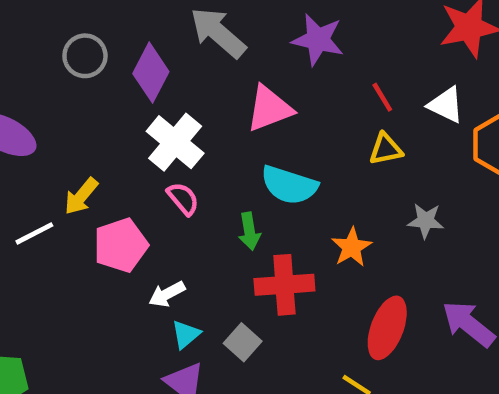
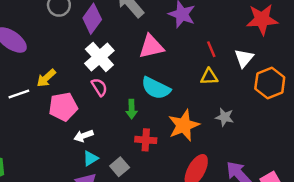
white triangle: (446, 105) -> (244, 58), turned 36
orange star: (352, 247) -> (184, 125), size x1.5
red cross: (284, 285) -> (146, 140), size x0.7

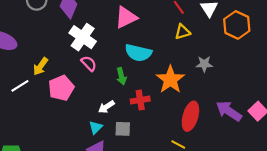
white arrow: (84, 136) -> (106, 107), moved
gray square: (120, 167) -> (123, 129), turned -35

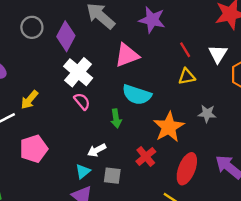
pink pentagon: (61, 88) -> (34, 149), moved
red cross: (140, 100) -> (146, 156), moved, turned -36

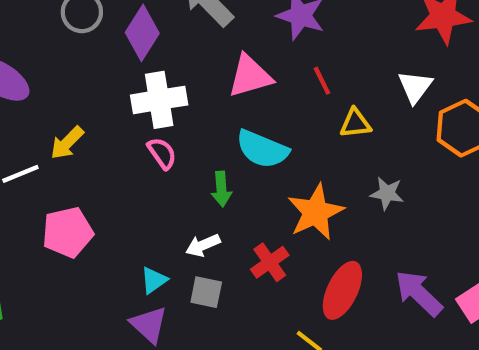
red line: (185, 50) -> (322, 81), moved
white cross: (78, 72) -> (159, 100), turned 36
white arrow: (97, 150) -> (203, 245), moved

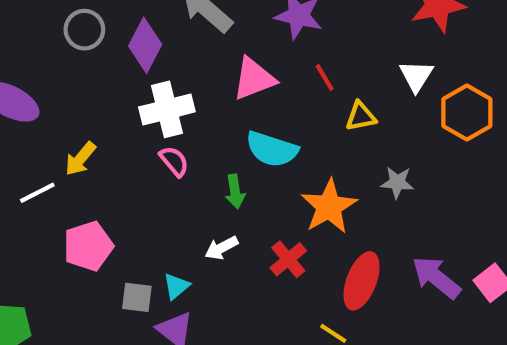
gray square: (206, 292) -> (137, 297), moved

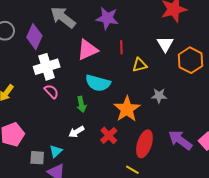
red line: (325, 77) -> (121, 47), turned 32

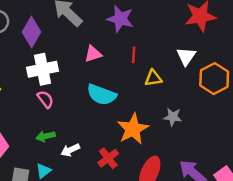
pink triangle: (87, 50) -> (93, 54), size x0.7
green arrow: (81, 104) -> (46, 136), moved, turned 84

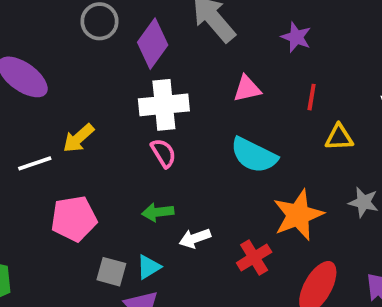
purple star: (120, 19) -> (296, 37), size x0.7

